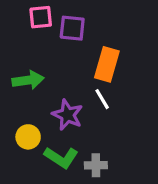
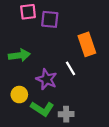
orange rectangle: (107, 64) -> (87, 44), moved, turned -35

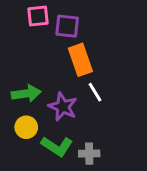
orange rectangle: (87, 44) -> (80, 60), moved
green arrow: (19, 55) -> (26, 94), moved

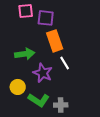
green arrow: (26, 94) -> (25, 54), moved

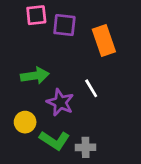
orange rectangle: (55, 41) -> (104, 40), moved

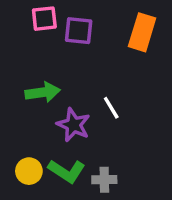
orange rectangle: (104, 40) -> (142, 32), moved, turned 36
yellow circle: (25, 122) -> (29, 171), moved

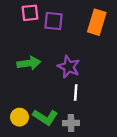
white line: (111, 108) -> (76, 93), moved, turned 35
purple star: (73, 125) -> (69, 67), moved

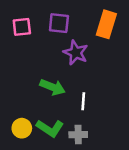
pink square: (30, 13) -> (22, 27), moved
green arrow: (29, 63) -> (53, 87), moved, turned 30
purple star: (69, 67) -> (76, 53), moved

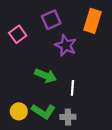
purple square: (59, 23) -> (51, 20), turned -30
pink square: (22, 27) -> (18, 34), moved, turned -30

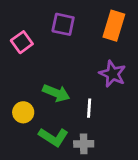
purple square: (51, 20) -> (63, 24), turned 36
purple star: (66, 45) -> (113, 74), moved
yellow circle: (19, 111) -> (23, 112), moved

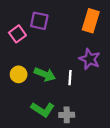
purple square: (63, 24) -> (39, 21), moved
white line: (89, 108) -> (70, 78), moved
yellow circle: (23, 112) -> (19, 74), moved

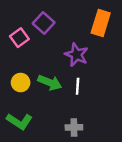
purple square: (39, 21) -> (44, 23), turned 30
purple star: (90, 59) -> (76, 55), moved
green L-shape: (43, 109) -> (19, 121), moved

